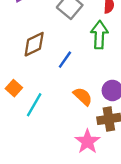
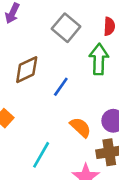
cyan line: (34, 105) -> (41, 155), moved

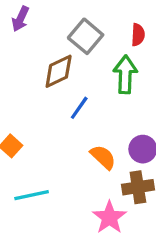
brown diamond: (27, 70) -> (59, 71), moved
cyan line: (41, 155) -> (32, 195), moved, turned 48

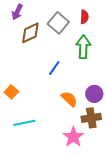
red semicircle: (138, 35) -> (84, 17), moved
brown diamond: (59, 71) -> (30, 33), moved

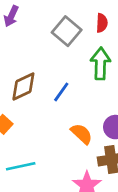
brown diamond: (30, 33) -> (23, 86), moved

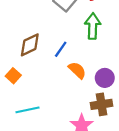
orange semicircle: (82, 134) -> (77, 70), moved

